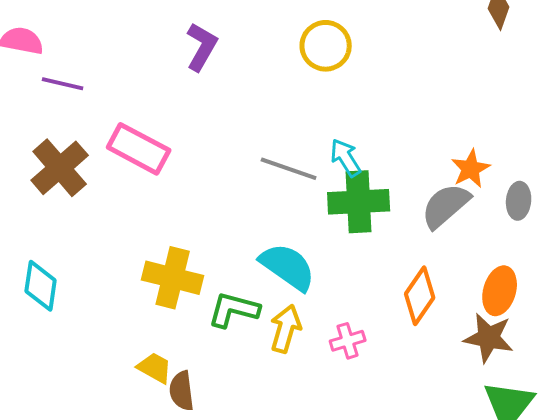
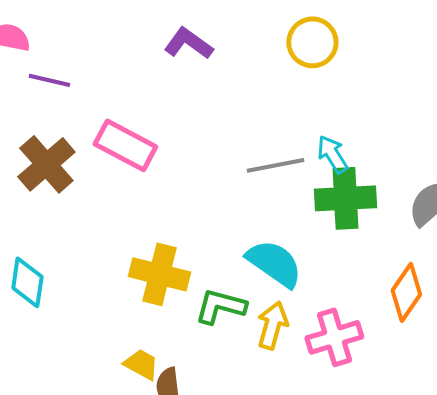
purple L-shape: (202, 47) -> (188, 43), turned -84
gray line: (289, 169) -> (275, 165), turned -30
pink cross: (348, 341) -> (334, 337), size x1.6

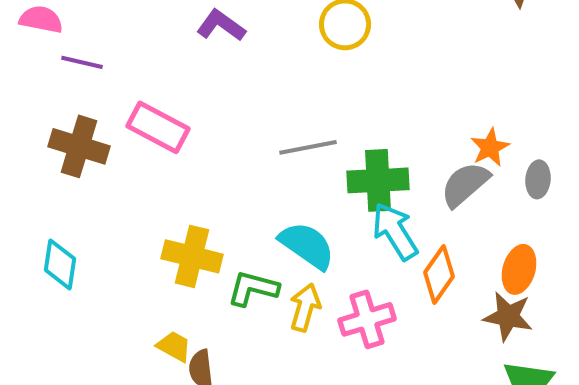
cyan arrow: (332, 154) -> (395, 231), moved, size x1.5
brown cross: (46, 164) -> (79, 146), turned -32

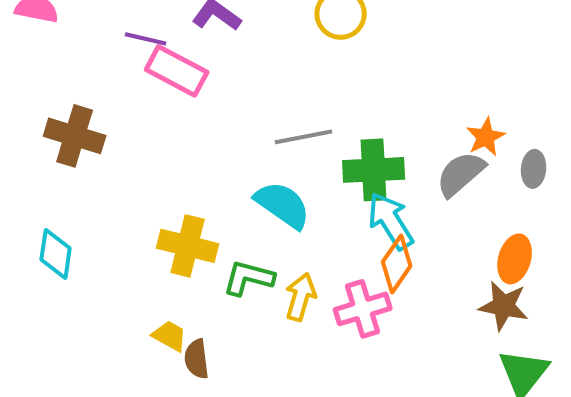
purple line: (82, 62) -> (146, 39), moved
pink rectangle: (158, 127) -> (177, 71), moved
cyan semicircle: (307, 245) -> (283, 205), moved
orange diamond: (439, 274) -> (397, 264), moved

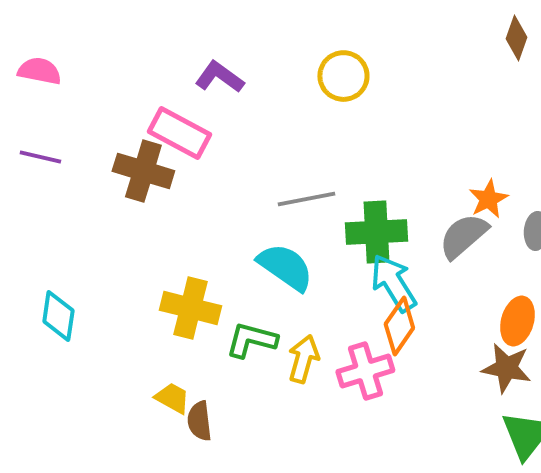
purple line: (146, 39) -> (40, 157), moved
brown cross: (75, 136) -> (143, 171), moved

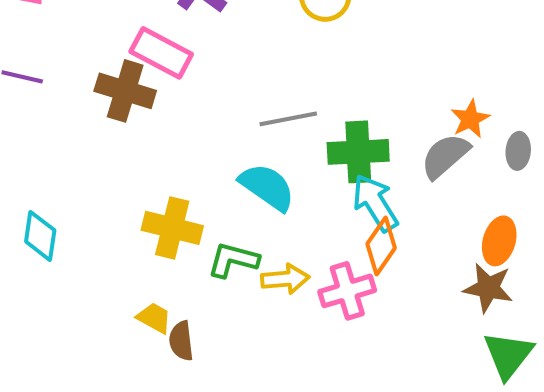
yellow arrow: (303, 359) -> (285, 279), turned 69

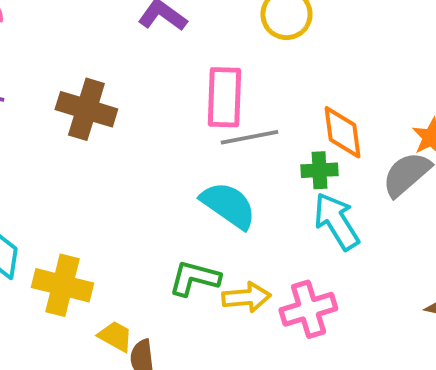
pink rectangle: (161, 53) -> (224, 97), moved, turned 64
green cross: (358, 152) -> (319, 170), size x0.6
yellow cross: (172, 228) -> (62, 285), moved
orange diamond: (381, 246) -> (342, 132), moved, turned -42

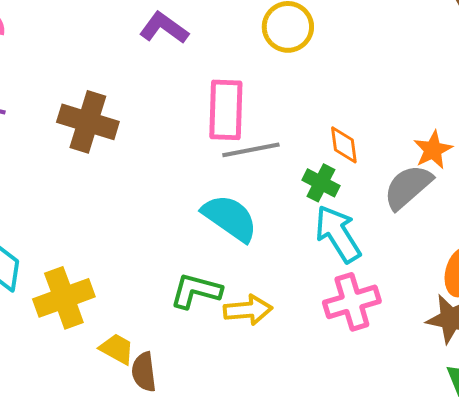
orange diamond: (342, 132) -> (344, 145), size x0.7
green cross: (319, 170) -> (321, 183), turned 30
yellow cross: (62, 285) -> (64, 298), turned -34
pink cross: (308, 309) -> (352, 302), moved

